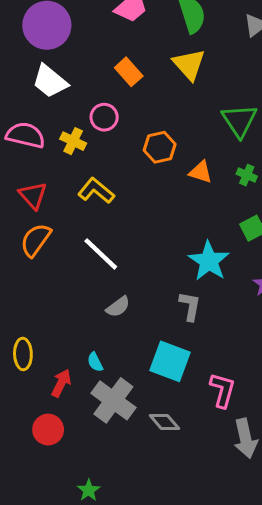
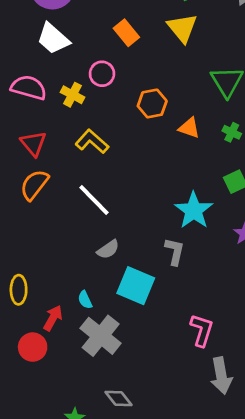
cyan square: (170, 361) -> (136, 286), moved
gray diamond: (164, 422) -> (119, 399), moved
red circle: (48, 430) -> (33, 347), moved

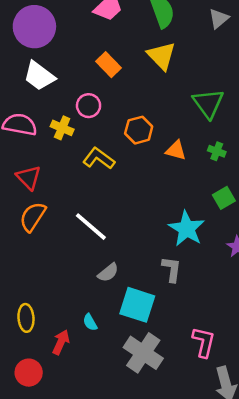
yellow L-shape: (92, 141) -> (99, 158), moved
gray cross: (101, 336) -> (143, 353), moved
red circle: (33, 347) -> (29, 373), moved

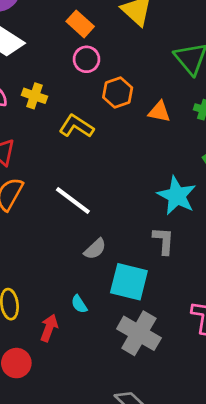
pink circle: (89, 106) -> (86, 59), moved

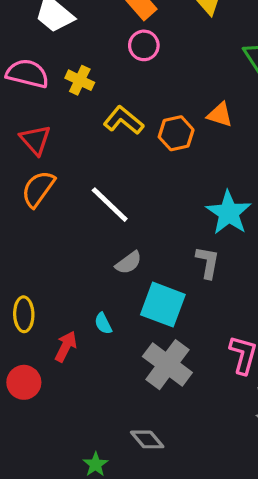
orange hexagon: (118, 93) -> (176, 133), moved

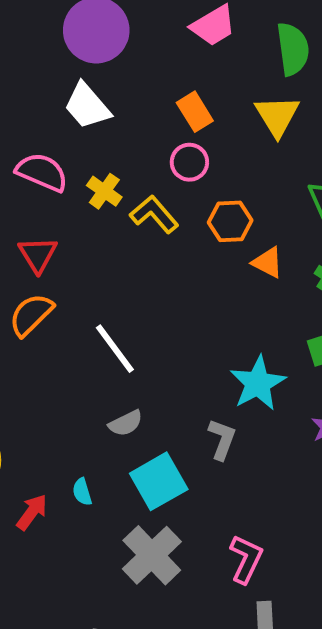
yellow L-shape: (124, 120) -> (154, 214), moved
orange hexagon: (176, 133) -> (230, 221), moved
cyan square: (163, 305) -> (159, 481), turned 30

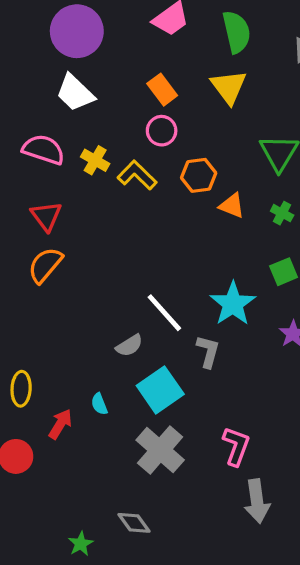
white line: (115, 349) -> (164, 313), moved

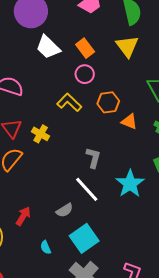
white trapezoid: (75, 93) -> (48, 47), moved
yellow cross: (95, 160) -> (41, 134), moved
gray L-shape: (208, 351) -> (93, 158), moved
red arrow: (60, 424) -> (23, 216), moved

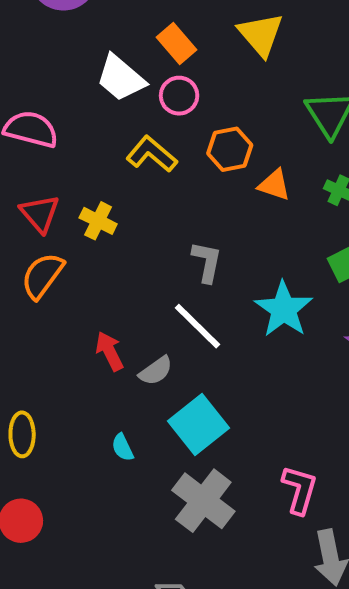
white trapezoid: (48, 47) -> (121, 78), moved
red arrow: (23, 216) -> (109, 351), moved, turned -54

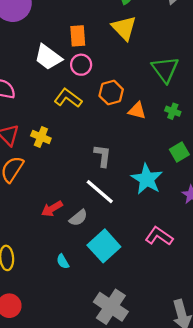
orange rectangle: (176, 43) -> (78, 36), turned 40
red arrow: (109, 351) -> (52, 209), turned -90
pink L-shape: (300, 490) -> (159, 236), moved, turned -68
gray cross: (203, 501) -> (111, 307), moved

